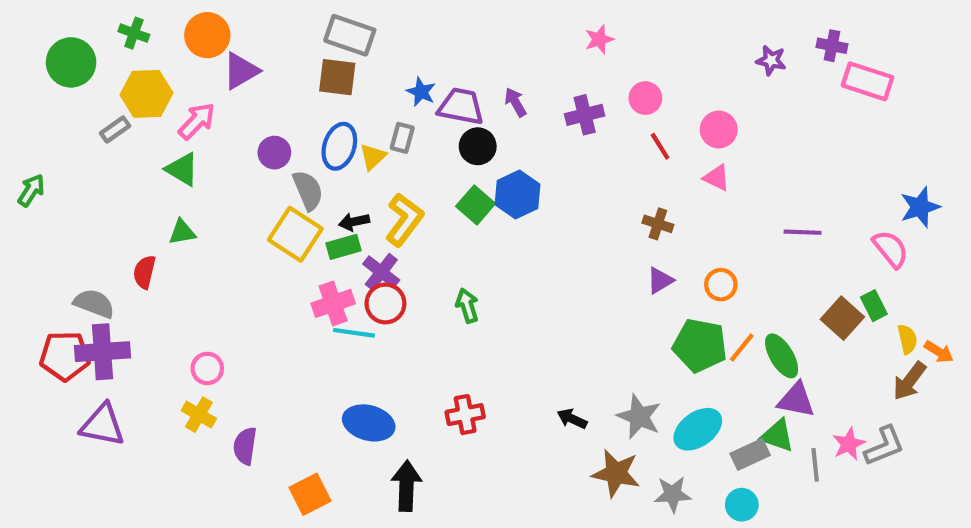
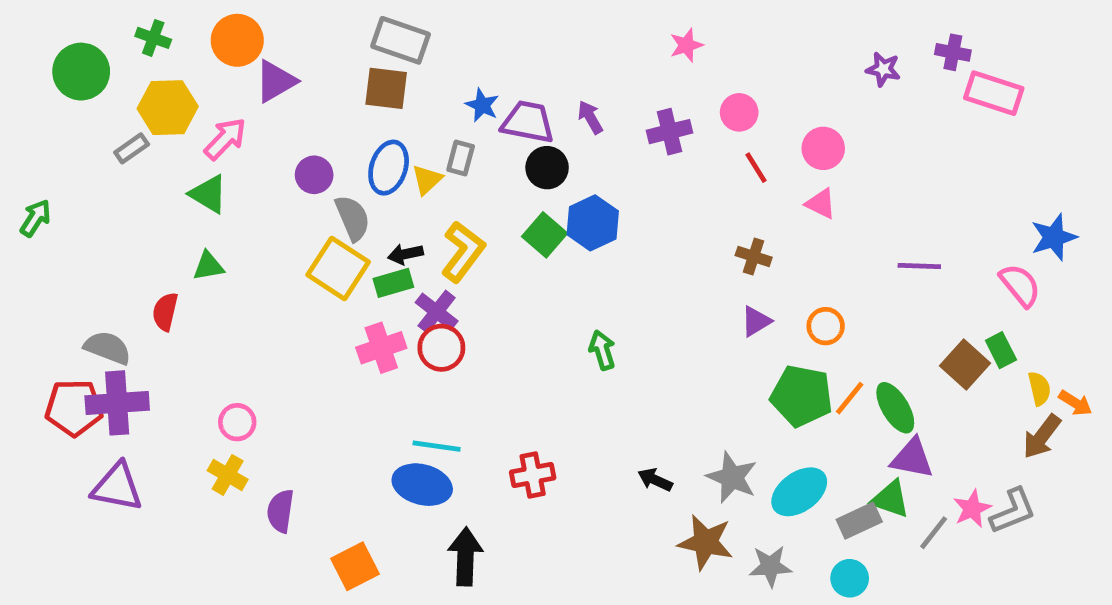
green arrow: (467, 306) -> (602, 350), moved
cyan line: (354, 333) -> (437, 446), moved
gray line: (815, 465) -> (934, 533), turned 44

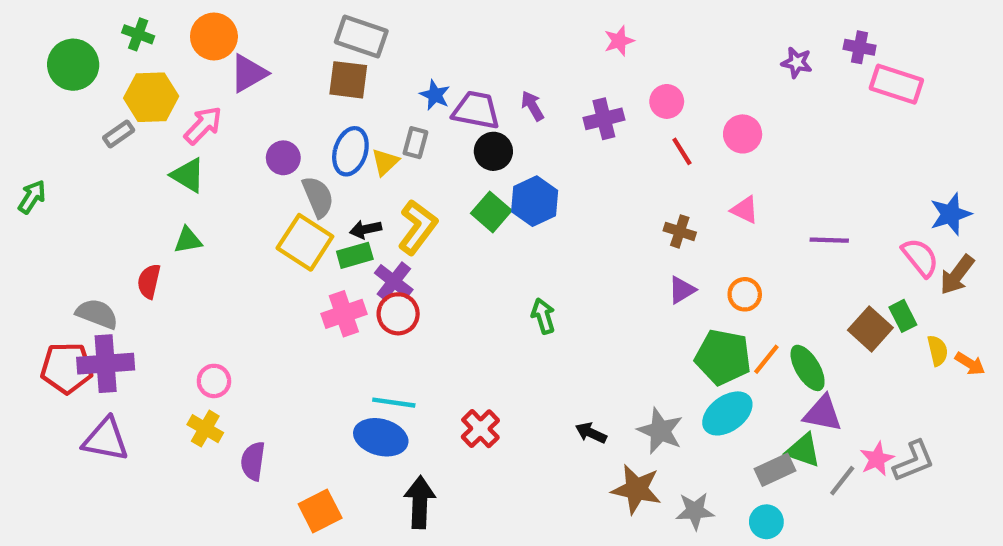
pink triangle: (821, 204) -> (745, 210), moved
brown arrow: (1042, 437) -> (957, 275), moved
red cross: (533, 475) -> (480, 429), turned -33
cyan ellipse: (799, 492) -> (727, 413), moved

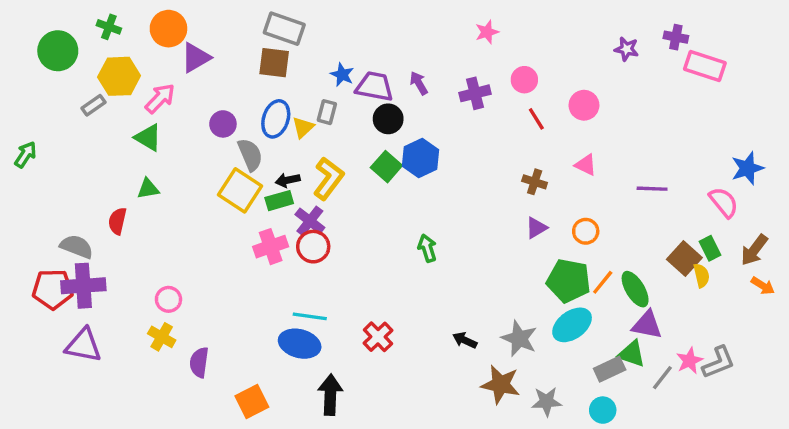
brown arrow: (957, 275) -> (754, 250), moved
yellow semicircle: (938, 351) -> (701, 276), moved

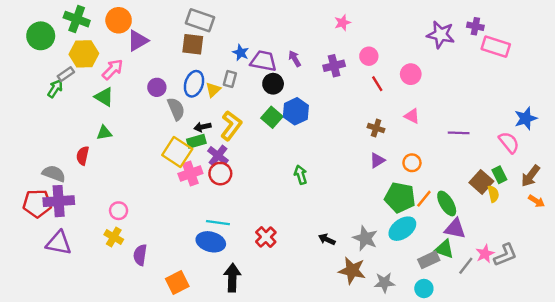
green cross: (109, 27) -> (77, 19), size x1.5
purple star: (627, 49) -> (441, 35), size x1.6
green arrow: (25, 155) -> (55, 89), moved
yellow square: (240, 190) -> (177, 152), moved

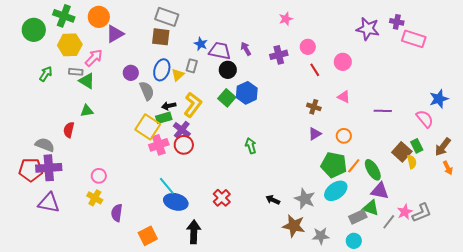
gray rectangle: (66, 74) -> (76, 72), moved, turned 40
orange arrow: (536, 201) -> (448, 168), turned 32
cyan line: (218, 223) -> (167, 186), moved, turned 42

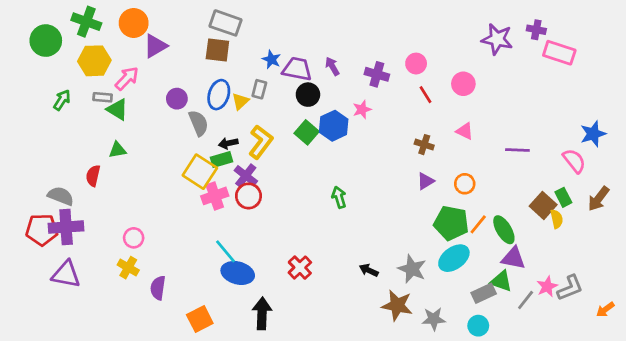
pink star: (286, 19) -> (362, 109), moved
purple cross: (279, 55) -> (377, 74), turned 30
orange arrow: (448, 168) -> (605, 309), moved, turned 80

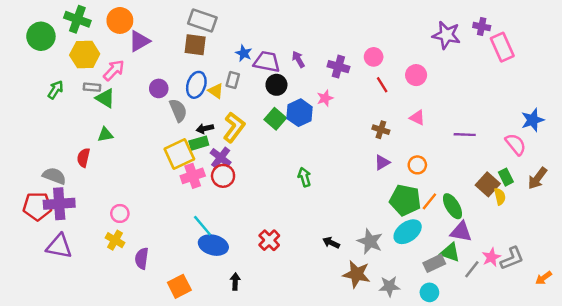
pink rectangle: (559, 53) -> (502, 47), turned 48
yellow triangle: (240, 101) -> (216, 91), turned -42
yellow square: (200, 172) -> (179, 154), turned 32
black arrow: (262, 314) -> (235, 281), size x0.6

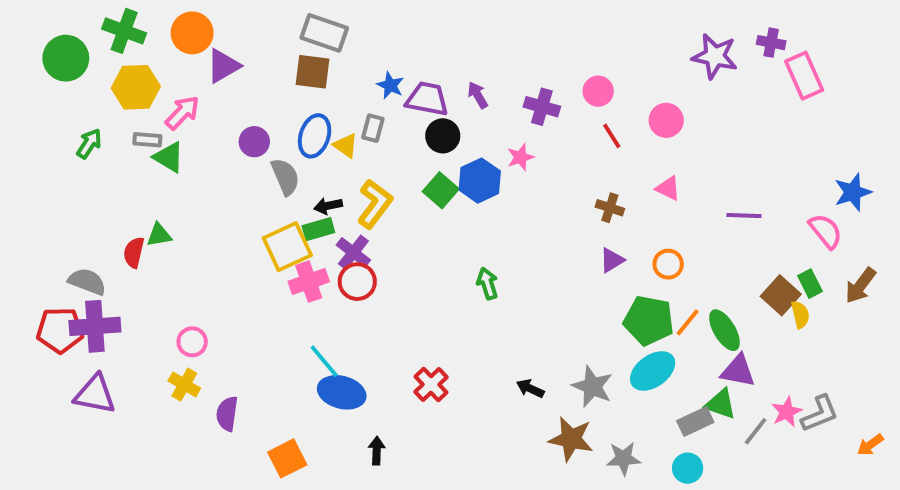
green triangle: (105, 135) -> (159, 235), moved

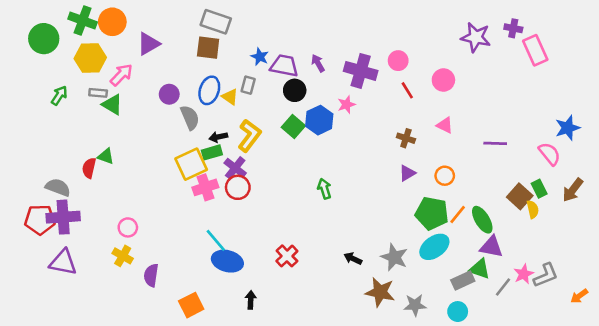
orange circle: (192, 33) -> (112, 22), moved
purple cross: (542, 107) -> (361, 71), size x1.4
green triangle: (159, 235) -> (106, 156), turned 30

